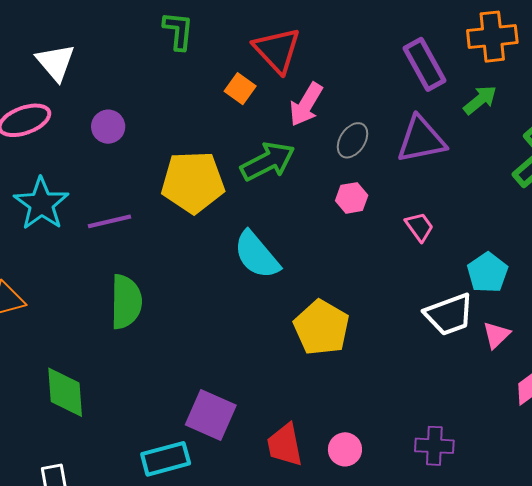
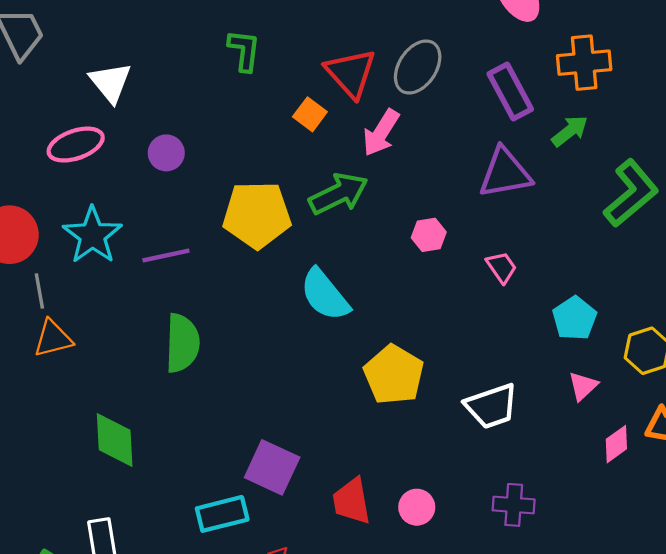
gray ellipse: (353, 140) -> (418, 67), moved, size x1.4
white trapezoid: (449, 314) -> (492, 406), moved

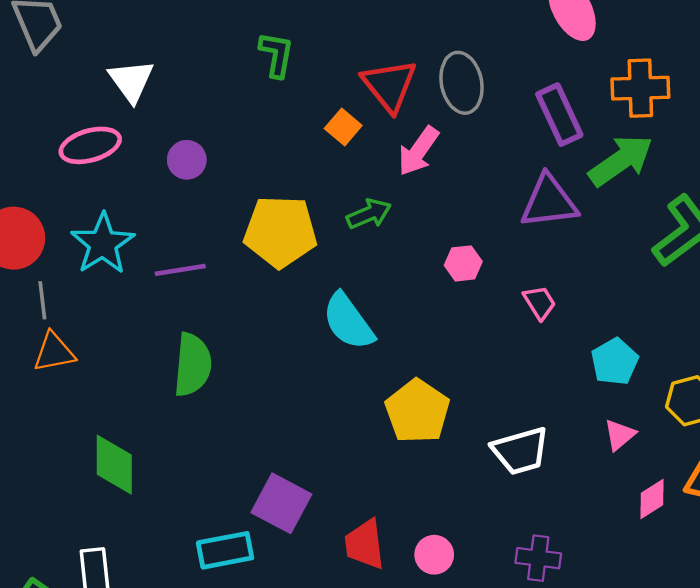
gray ellipse: (418, 67) -> (461, 83), turned -48
green arrow: (570, 131) -> (621, 161), size x1.6
green arrow: (338, 194) -> (369, 214), size x0.7

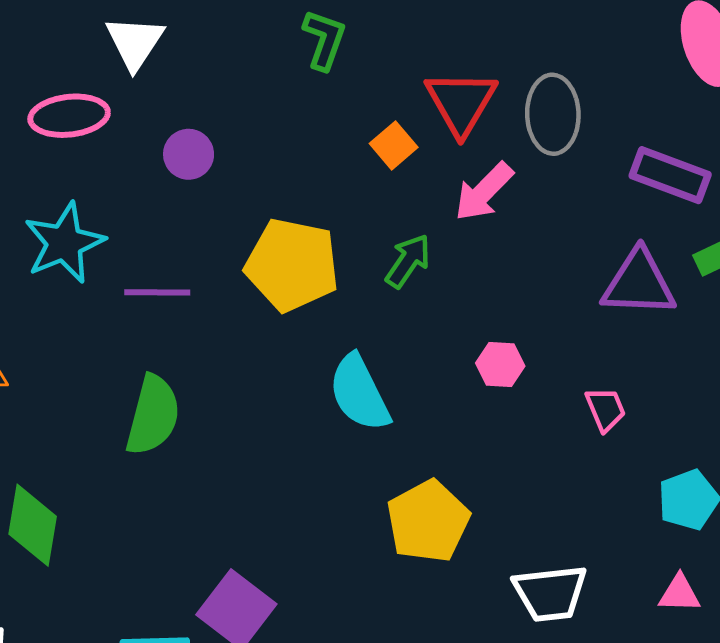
purple rectangle: (559, 115) -> (670, 175), turned -54
green arrow: (369, 214) -> (408, 261), turned -42
pink hexagon: (463, 263) -> (500, 364), moved
pink triangle: (620, 435) -> (679, 594), turned 32

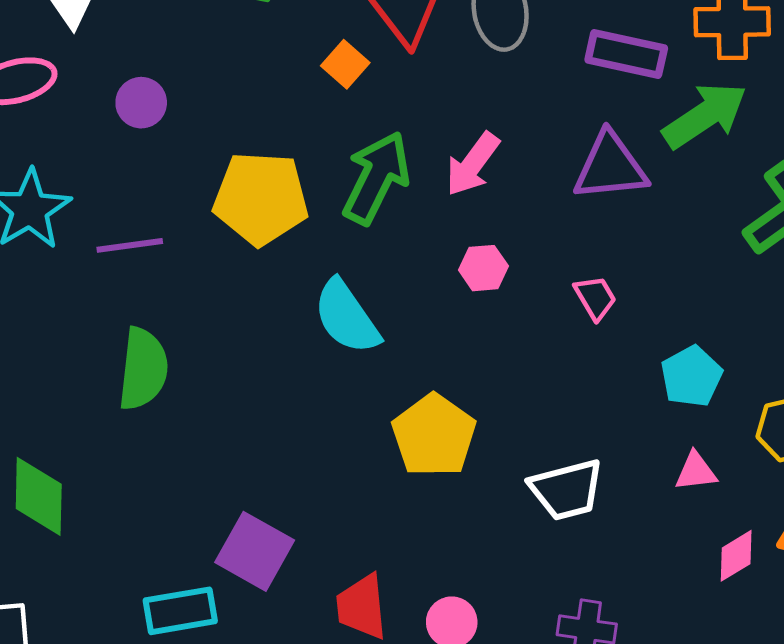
pink arrow: (484, 192) -> (473, 164), moved
green arrow: (408, 261) -> (376, 178), size x1.6

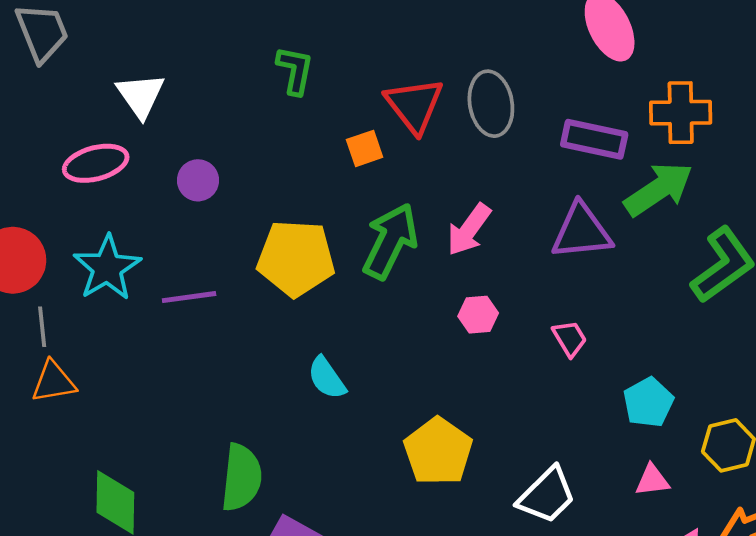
orange square: (345, 64) -> (365, 148), turned 30
cyan semicircle: (347, 317) -> (327, 378), moved, size x0.7
green semicircle: (143, 369) -> (241, 477), moved
white trapezoid: (567, 490) -> (547, 495), turned -30

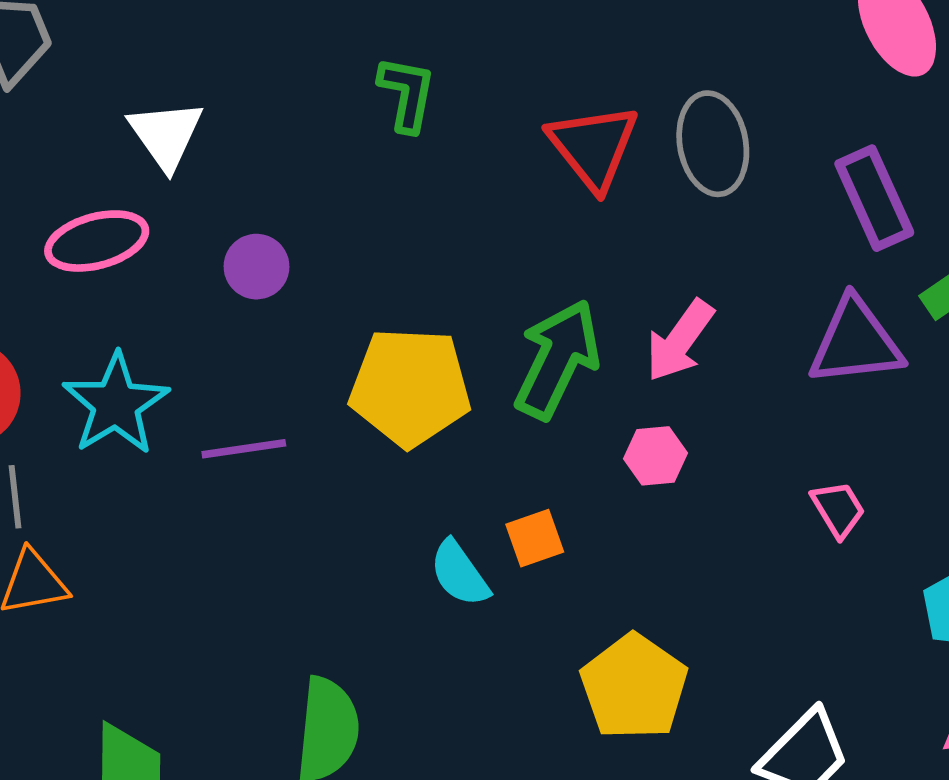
purple rectangle: (594, 139) -> (874, 198), turned 54
orange square: (365, 148) -> (535, 538), moved
pink hexagon: (478, 315) -> (656, 456), moved

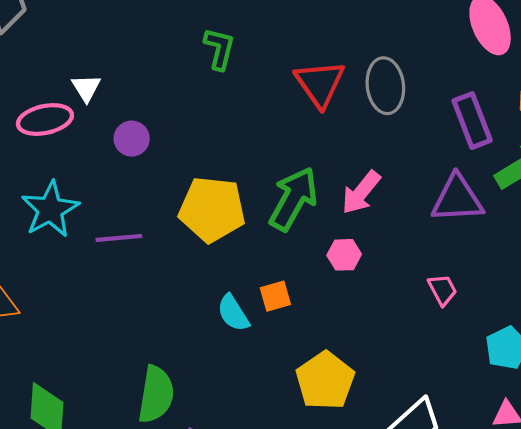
white triangle: (166, 135) -> (86, 88), moved, size x0.7

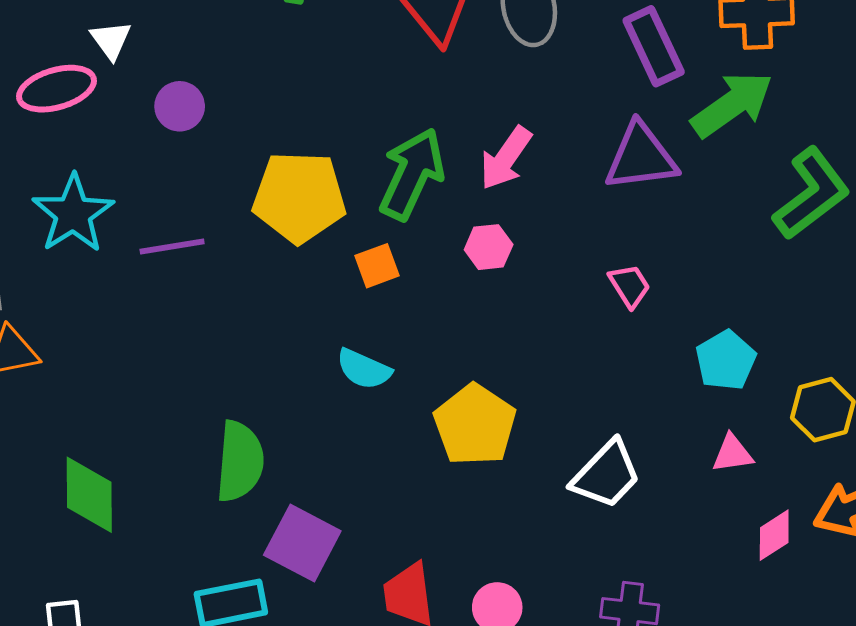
orange square: (275, 296) -> (377, 266), moved
cyan semicircle: (233, 313) -> (364, 369), moved, turned -30

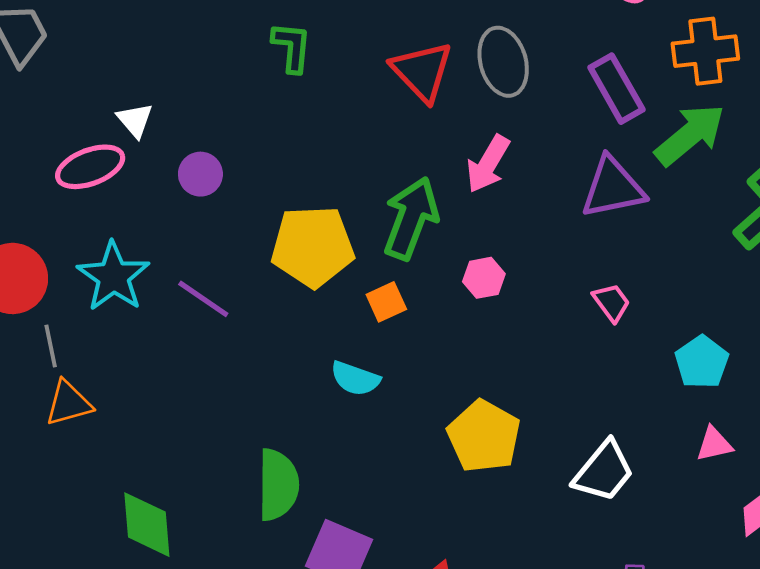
pink arrow: (506, 158) -> (488, 164), moved
purple line: (172, 247) -> (203, 299), turned 48
cyan semicircle: (364, 369) -> (355, 378), moved

